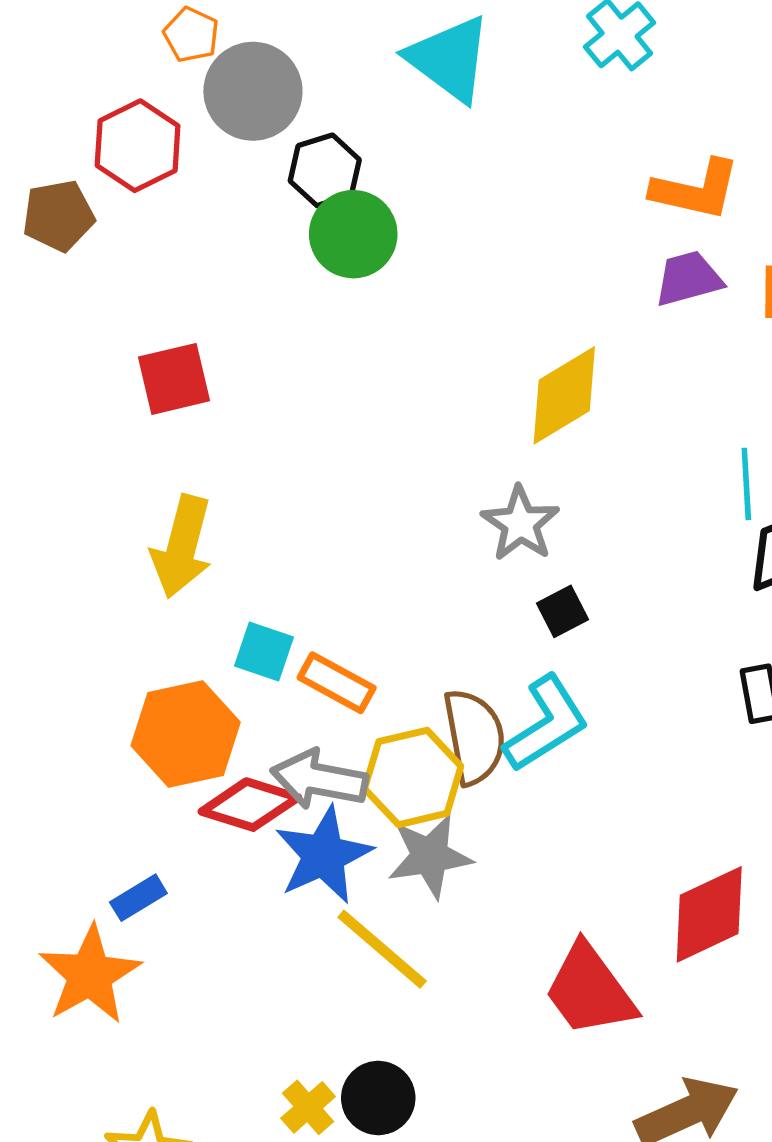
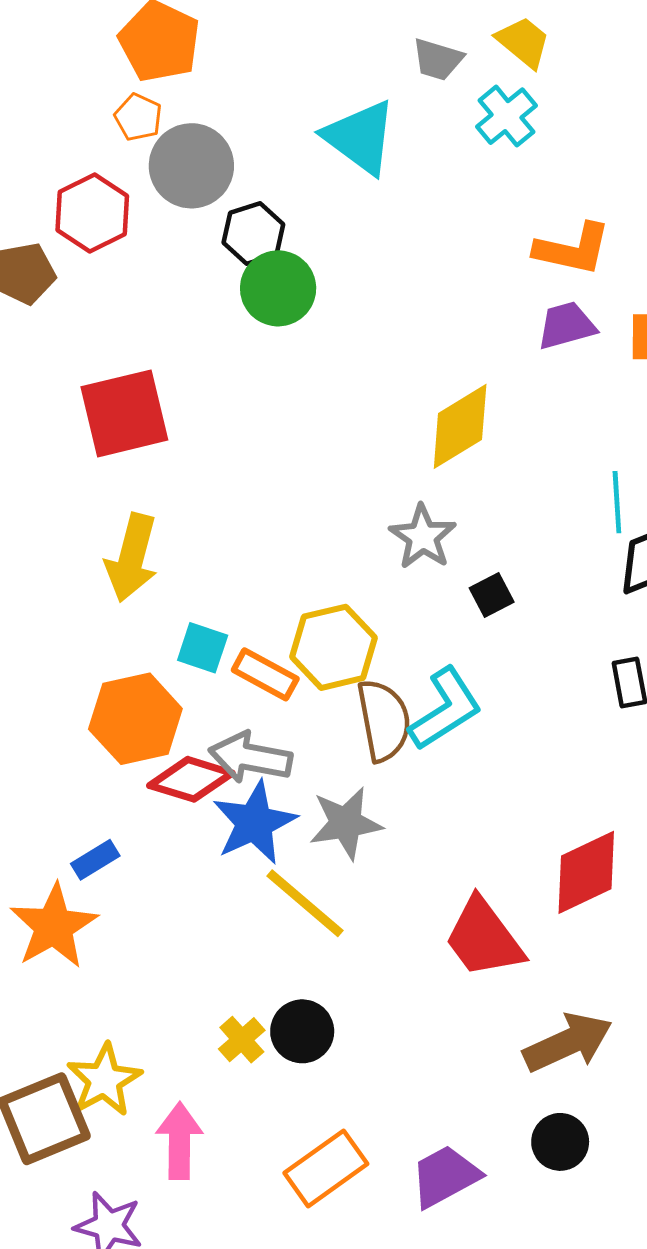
red square: (174, 379) -> (124, 413), size x1.4
black square: (563, 611) -> (492, 595), moved
yellow hexagon: (413, 777) -> (334, 647), moved

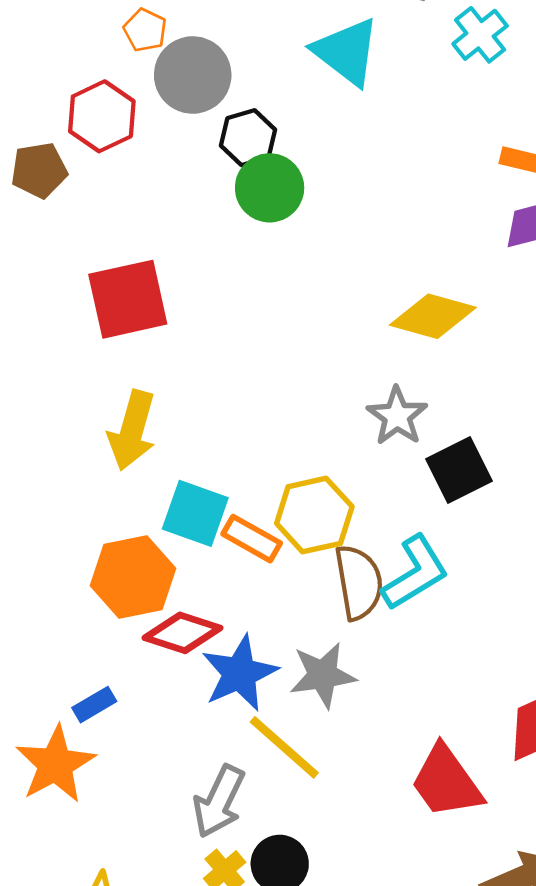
yellow diamond: (460, 426) -> (433, 316), turned 46
black square: (492, 595) -> (459, 470), size x1.6
cyan square: (203, 648) -> (195, 513), size x1.4
gray arrow: (250, 757) -> (219, 801), moved, turned -76

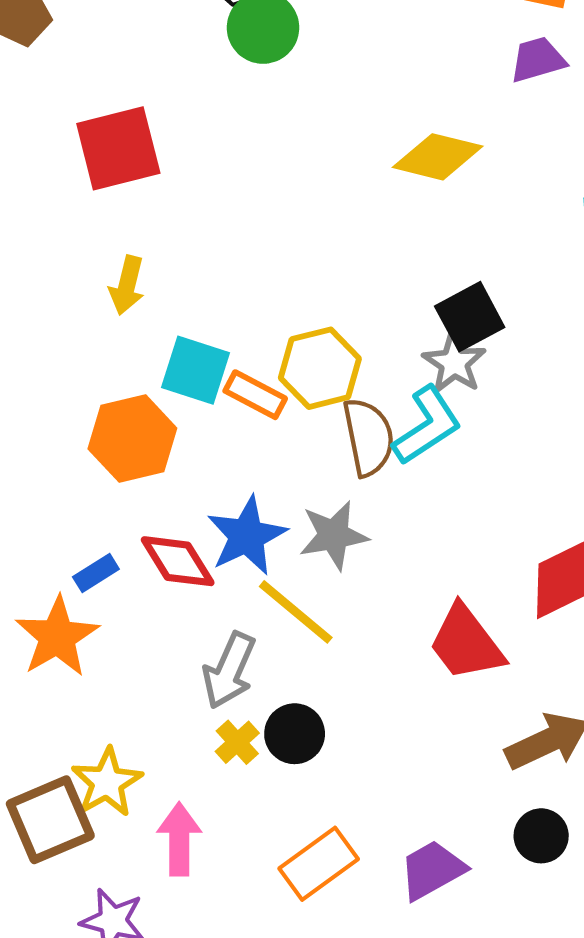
gray star: (397, 416) -> (454, 363), moved
yellow arrow: (132, 430) -> (127, 285), size x0.7
red diamond: (182, 633) -> (178, 561), moved, turned 42

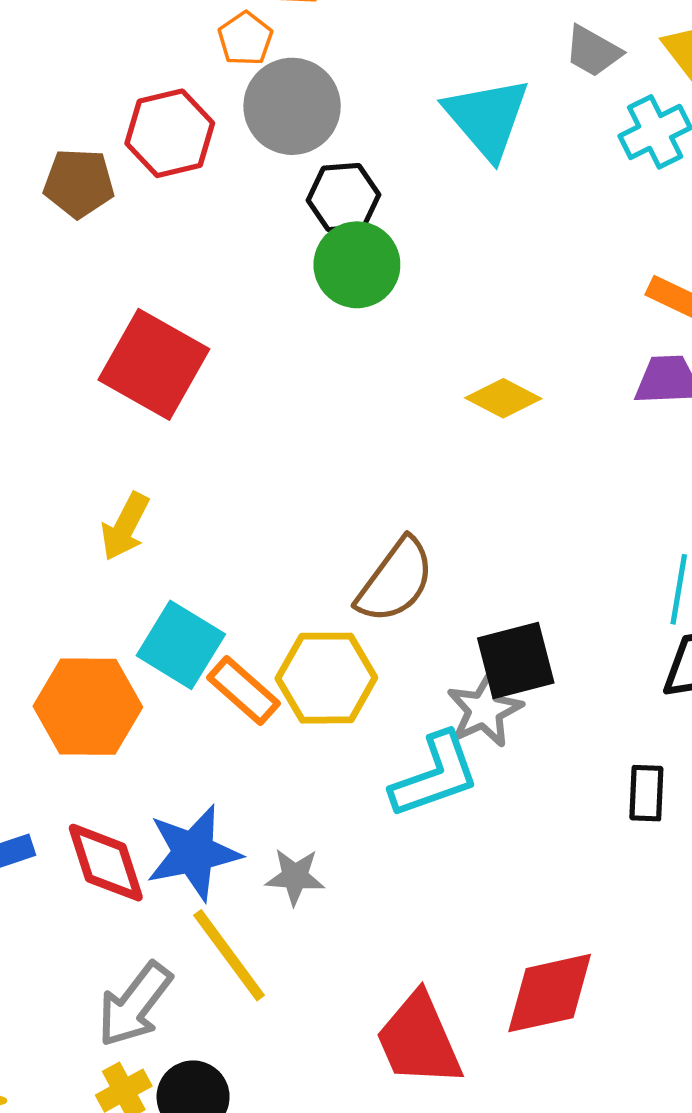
red square: (118, 148) -> (154, 364), turned 30
yellow diamond: (438, 157) -> (503, 398), moved, size x0.7
brown semicircle: (368, 437) -> (395, 581), moved, turned 34
gray star: (334, 535) -> (295, 877), size x0.7

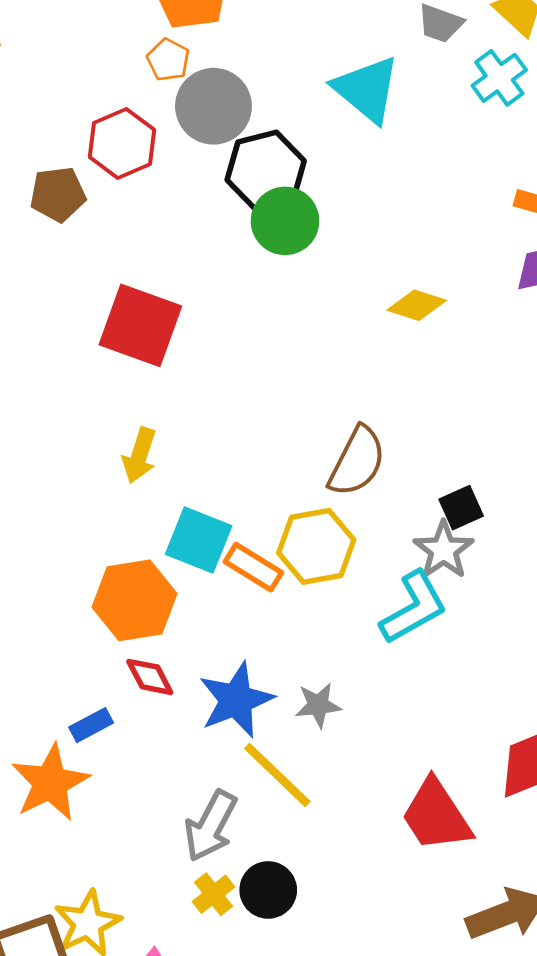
black hexagon: (344, 198) -> (266, 170), size x1.4
black square: (516, 660) -> (461, 508), size x0.7
red diamond: (106, 863) -> (150, 677), moved, size x0.7

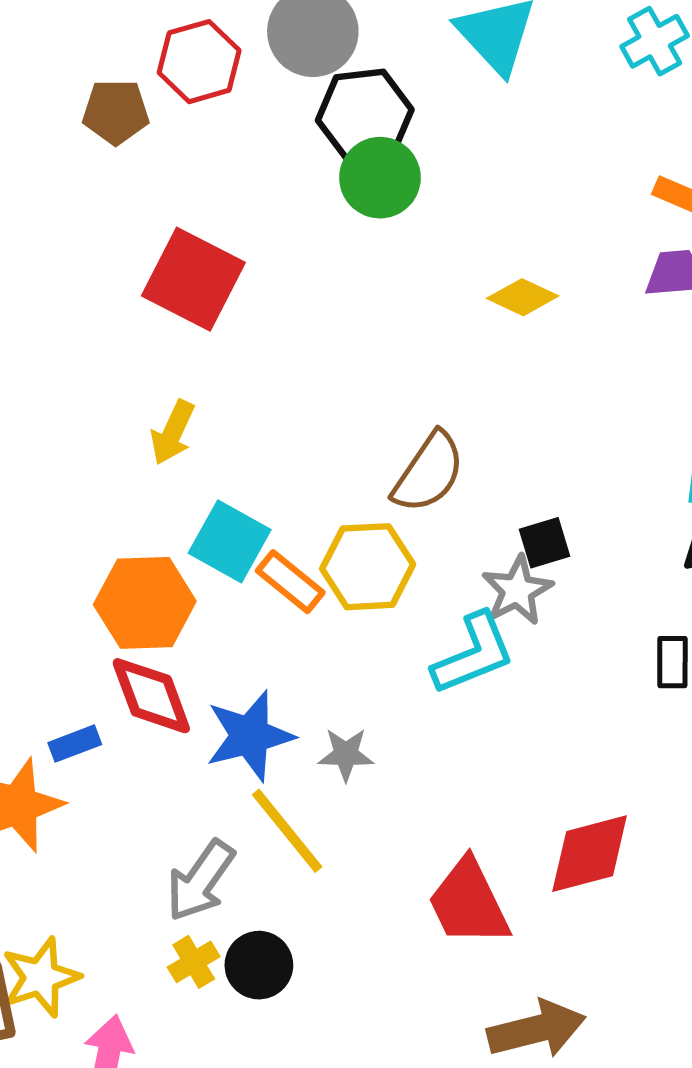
red diamond: (150, 677) -> (151, 696), size x1.5

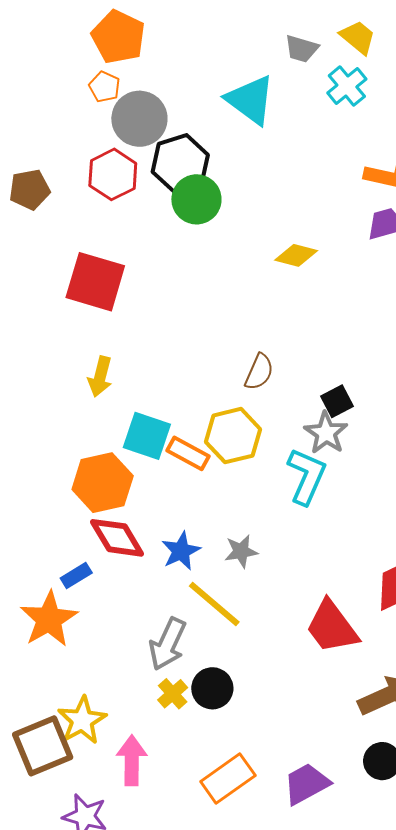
red hexagon: (199, 62) -> (113, 174), moved
brown semicircle: (429, 473) -> (259, 372), size x0.7
cyan L-shape: (473, 654) -> (307, 476), turned -34
blue star: (250, 736) -> (181, 551), size x0.7

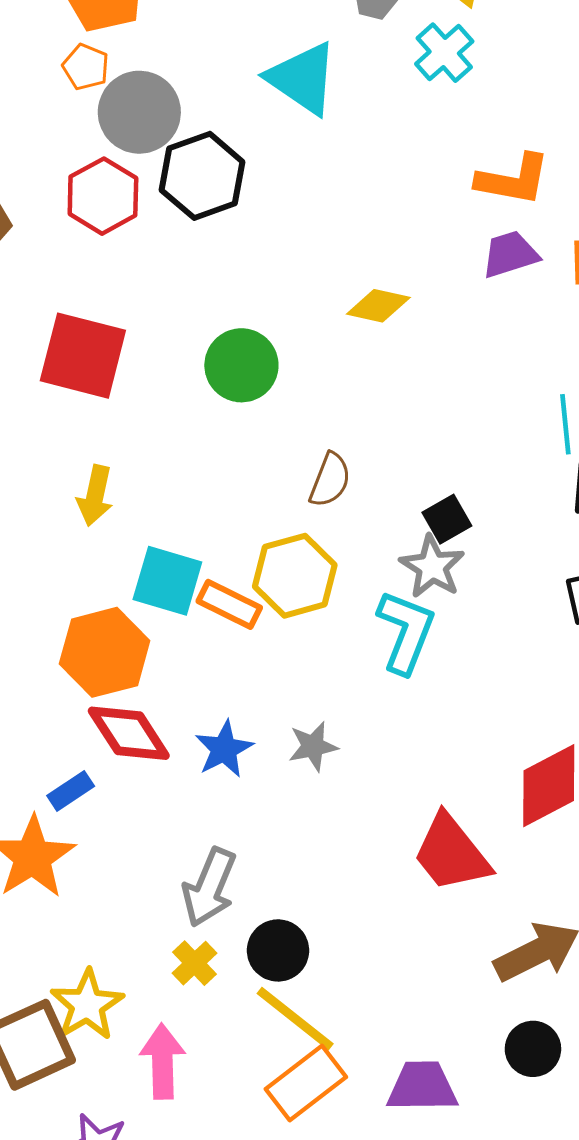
green circle: (196, 199) -> (241, 365), moved
yellow line: (214, 604) -> (295, 1019), moved
yellow cross: (173, 694) -> (195, 963), moved
purple trapezoid: (306, 784) -> (422, 1086), turned 30

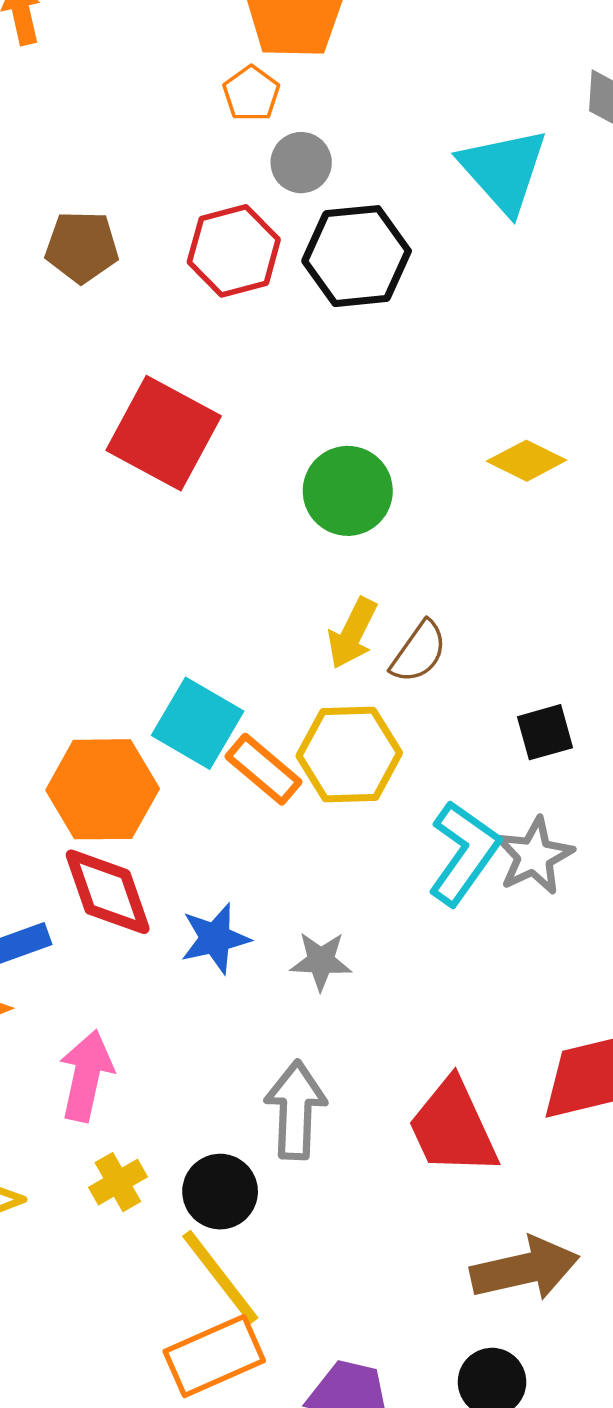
gray circle: (139, 112) -> (301, 163), size x0.6
yellow arrow: (95, 496) -> (352, 633), moved
gray star: (432, 567) -> (534, 856), moved
gray arrow: (209, 887) -> (296, 1110), moved, turned 146
pink arrow: (163, 1061) -> (86, 1076), moved

